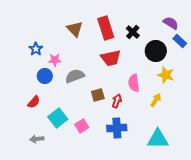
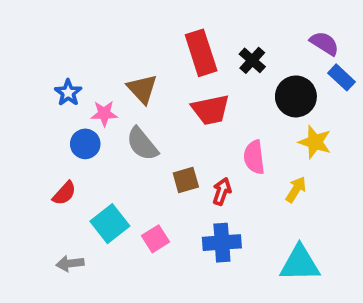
brown triangle: (75, 29) -> (142, 89), moved
gray semicircle: (75, 76) -> (142, 144), turned -108

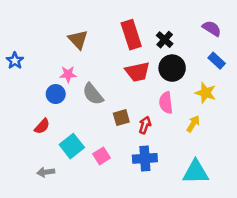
blue rectangle: (341, 77) -> (217, 61), moved
brown triangle: (142, 89) -> (78, 40), moved
blue star: (68, 93) -> (15, 61), moved
black circle: (296, 96) -> (172, 68), moved

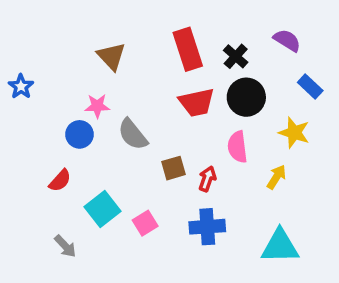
purple semicircle: (212, 28) -> (287, 40), moved
gray arrow: (46, 172) -> (65, 246), turned -126

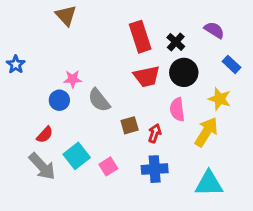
brown triangle: (111, 56) -> (66, 15), moved
yellow arrow: (276, 177) -> (206, 132), size x1.6
gray arrow: (65, 246) -> (42, 166), moved, size x1.6

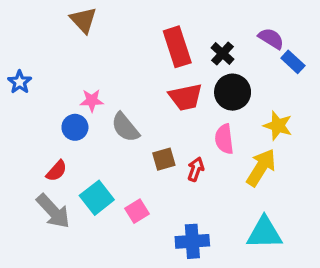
blue rectangle: (231, 64) -> (293, 62), moved
blue cross: (155, 169) -> (192, 241), moved

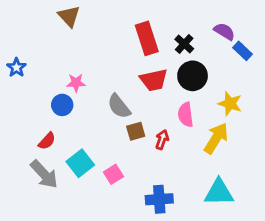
gray semicircle: (125, 127) -> (119, 106), moved

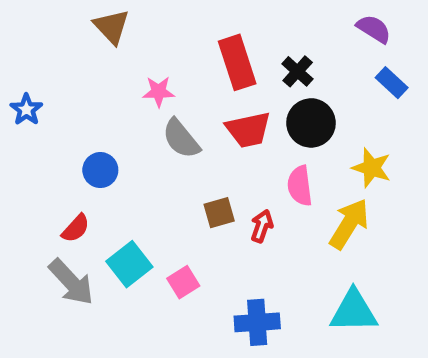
purple semicircle: (224, 31) -> (374, 29), moved
pink star: (76, 83) -> (159, 92), moved
gray semicircle: (119, 106) -> (181, 139), moved

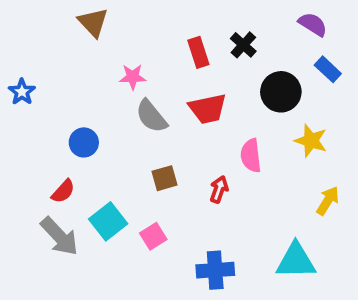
red rectangle: (237, 62) -> (198, 52), size x0.7
black cross: (298, 71) -> (243, 45), moved
black circle: (311, 123) -> (281, 92), moved
brown square: (219, 213) -> (165, 178), moved
yellow arrow: (349, 224) -> (328, 201), moved, size x0.7

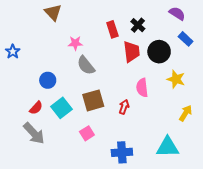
red trapezoid: (208, 109) -> (131, 52), moved, turned -85
brown square: (165, 178) -> (93, 100), size x1.5
cyan square: (108, 221) -> (62, 108), moved

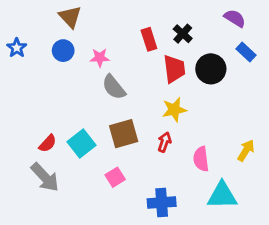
blue star: (13, 52) -> (17, 48), moved
yellow star: (176, 79) -> (174, 110), moved, turned -30
blue circle: (48, 80) -> (63, 51), moved
pink semicircle: (142, 88) -> (201, 159), moved

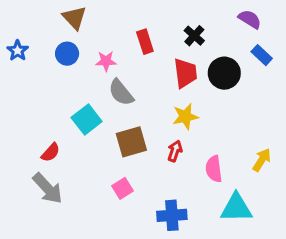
red rectangle: (149, 39) -> (145, 42), moved
cyan square: (81, 143) -> (87, 120), moved

